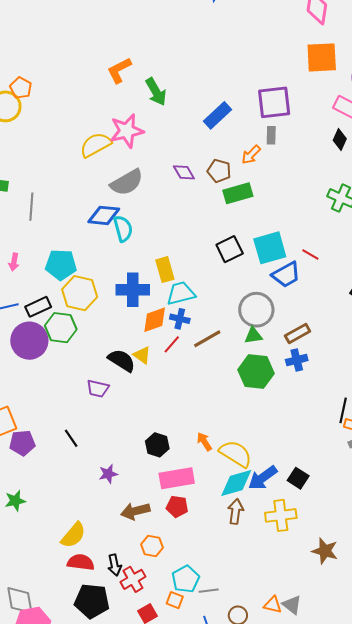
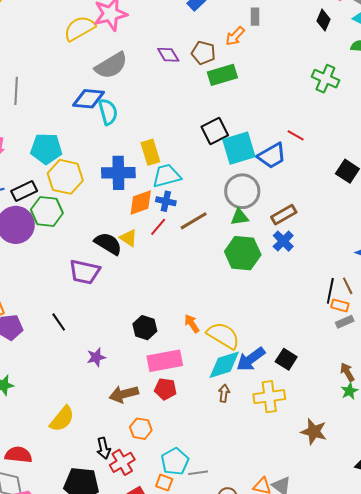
cyan square: (270, 248) -> (239, 148), moved
blue cross: (297, 360) -> (283, 241), turned -30
purple trapezoid: (98, 389) -> (85, 272), size x1.4
brown arrow: (236, 511) -> (224, 393), size x0.7
red semicircle: (81, 562) -> (18, 455), moved

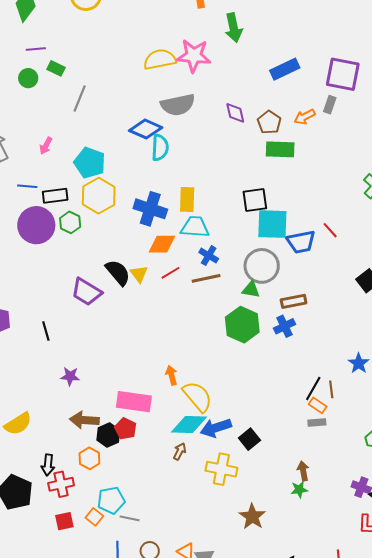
blue cross: (166, 201) -> (209, 256), moved
green hexagon: (47, 211) -> (70, 222), size x0.7
black hexagon: (145, 328) -> (108, 435), moved

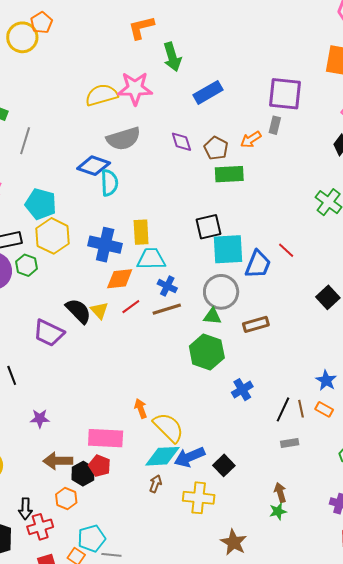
blue rectangle: (285, 69) -> (208, 92), moved
blue trapezoid: (301, 242) -> (258, 264), turned -52
blue cross: (285, 326) -> (242, 390), moved
orange rectangle: (318, 405) -> (324, 409), moved

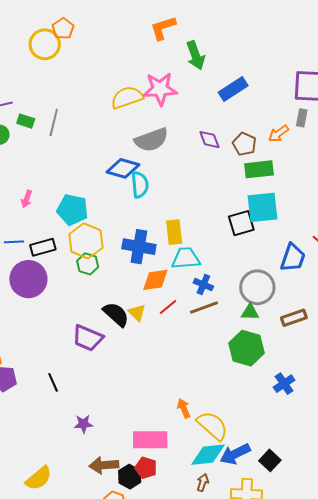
gray line: (25, 141) -> (54, 122), moved
cyan square: (228, 249) -> (262, 207), moved
green hexagon: (26, 265) -> (88, 264), moved

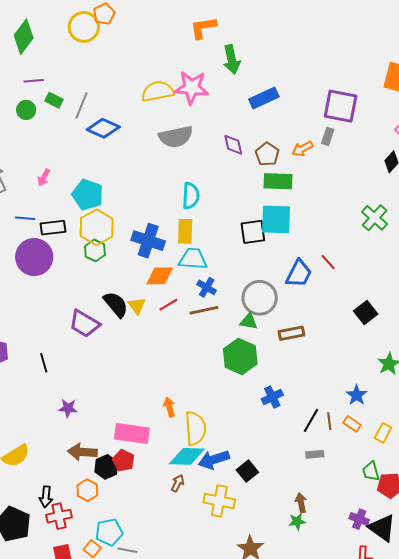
blue diamond: (123, 168) -> (103, 128), moved
cyan semicircle: (140, 185) -> (191, 196), moved
yellow semicircle: (212, 426) -> (195, 428), turned 36

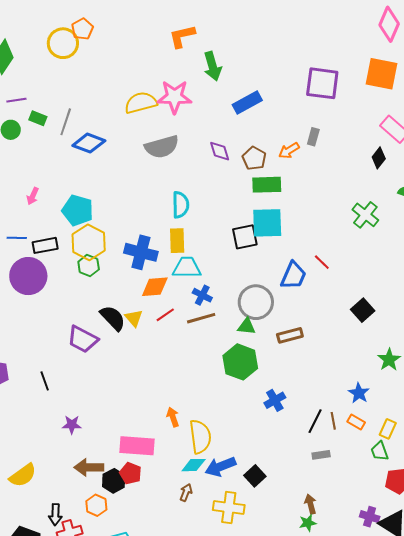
purple square: (341, 106) -> (322, 83), moved
cyan diamond: (187, 456) -> (194, 465), size x0.7
green trapezoid: (371, 471) -> (380, 451), moved

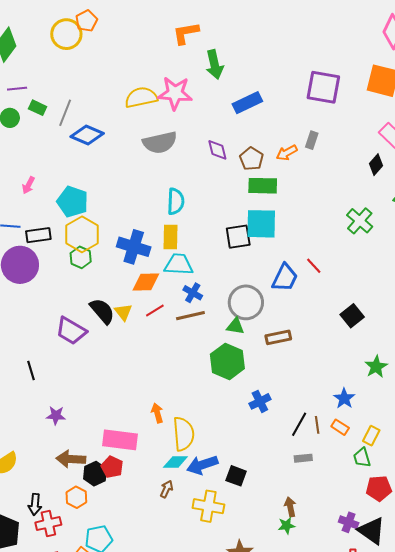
black square: (255, 476) -> (236, 476), turned -30

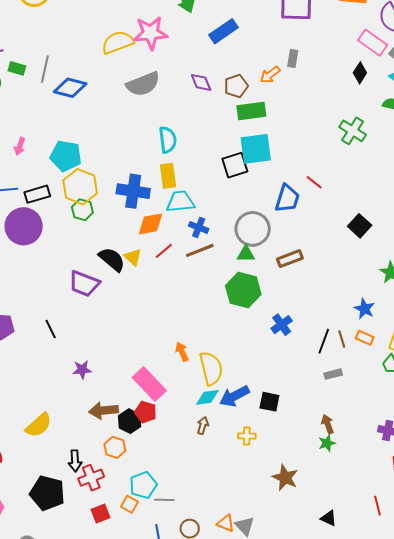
brown pentagon: (251, 159) -> (236, 86), turned 30
pink rectangle: (120, 440) -> (149, 384), turned 48
yellow cross: (208, 506) -> (247, 436), size x0.6

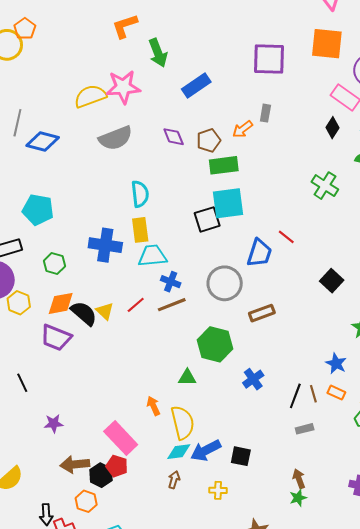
yellow hexagon: (80, 187) -> (19, 303), moved, size x0.7
orange diamond: (151, 224) -> (61, 303), moved
green triangle: (246, 254) -> (187, 378), moved

